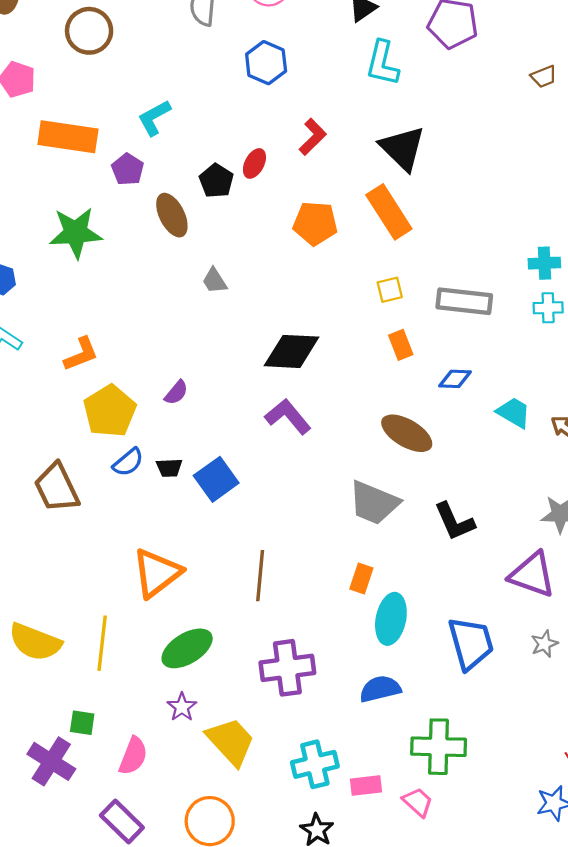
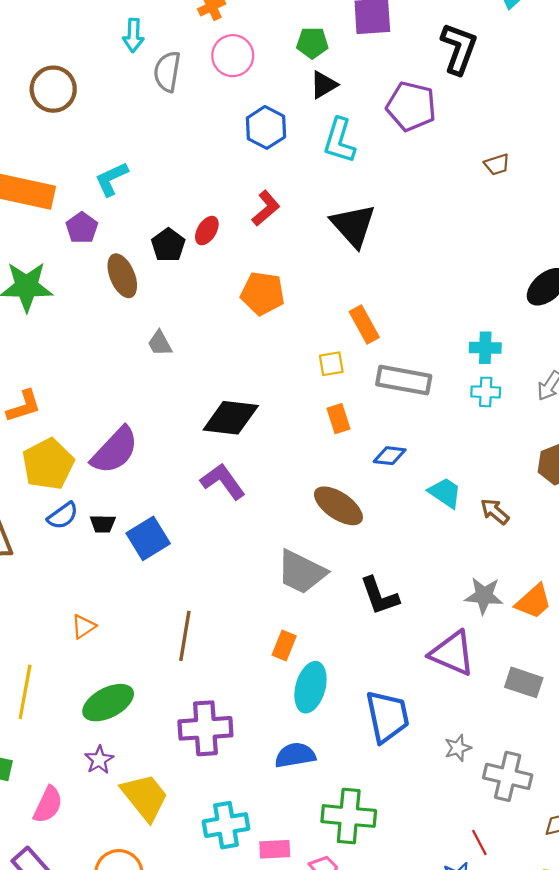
blue hexagon: (266, 63) -> (266, 127), moved
orange rectangle: (389, 212) -> (364, 325), moved, size x0.7
purple semicircle: (176, 393) -> (115, 450), size x2.0
orange triangle: (157, 573) -> (83, 626), size x0.5
gray star: (544, 644) -> (458, 748), moved

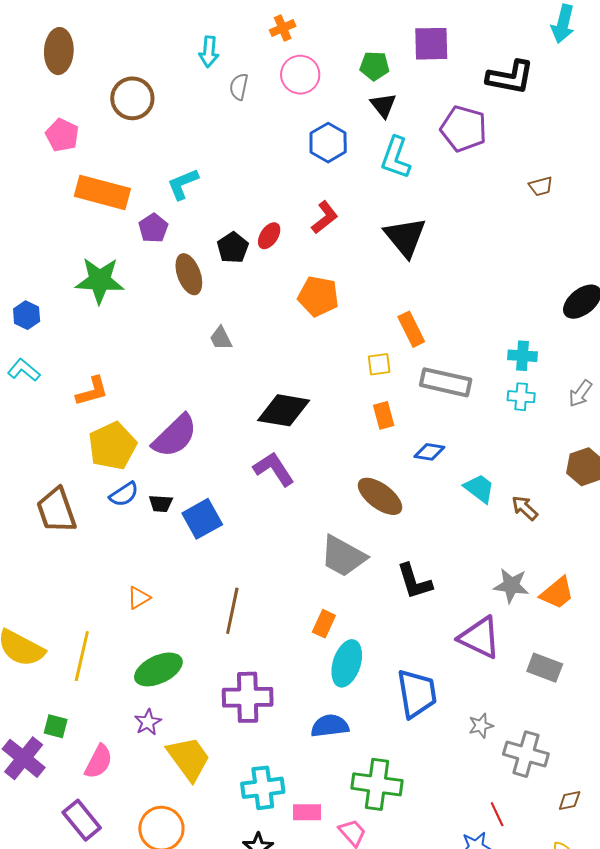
black L-shape: (459, 49) -> (510, 77), turned 78
gray semicircle: (167, 72) -> (239, 87), size x0.7
black triangle: (324, 85) -> (383, 105), turned -40

